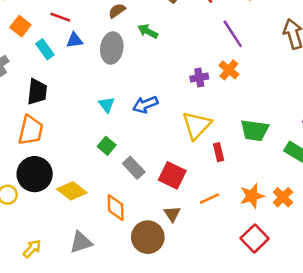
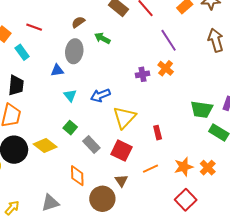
blue triangle: (74, 40) -> (57, 70), moved
yellow triangle: (197, 125) -> (124, 117), moved
green trapezoid: (255, 130) -> (202, 109), moved
yellow diamond: (72, 191) -> (45, 146), moved

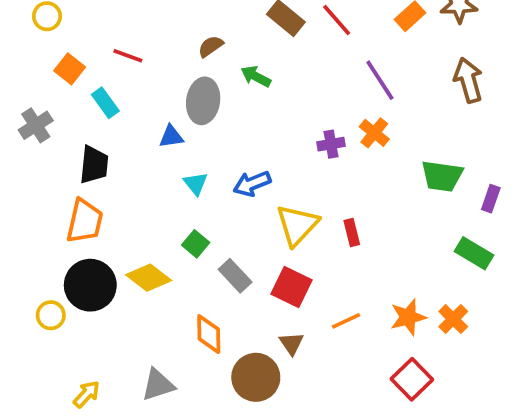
green trapezoid: (202, 109) -> (442, 176), moved
red rectangle: (158, 133) -> (352, 232), moved

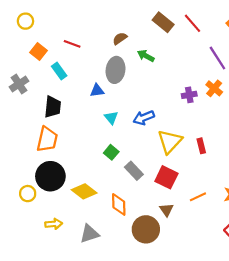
yellow diamond: (149, 278) -> (84, 191), moved
yellow arrow: (87, 394) -> (54, 224), moved, turned 42

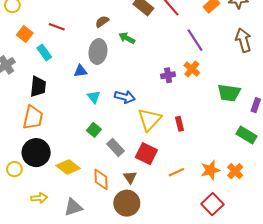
blue arrow: (144, 118) -> (125, 97), turned -144
brown triangle: (166, 210) -> (130, 177), moved

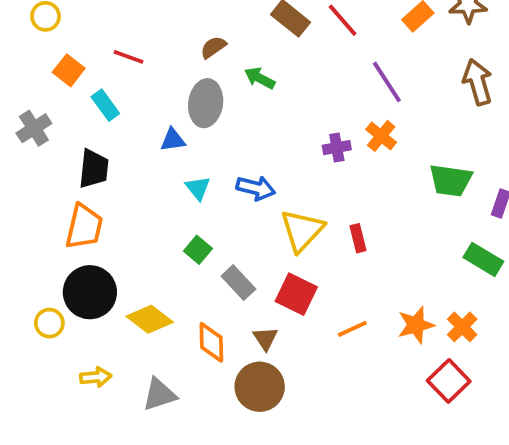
red square: (212, 204) -> (449, 381), moved

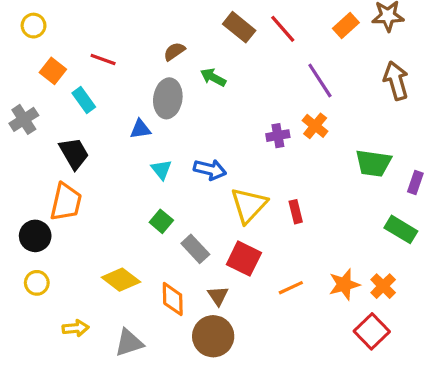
black trapezoid: (94, 169) -> (74, 153), turned -36
black circle: (90, 292) -> (35, 236), moved, size x0.7

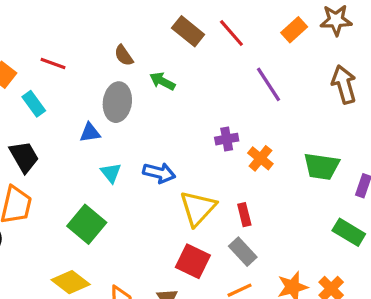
brown semicircle: (174, 51) -> (124, 55), turned -90
orange cross: (315, 126) -> (260, 158), moved
green square: (161, 221) -> (87, 224), moved, size x1.6
gray rectangle: (195, 249) -> (243, 252), moved

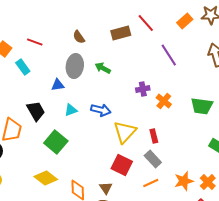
brown rectangle: (188, 31) -> (121, 33), moved, turned -54
green arrow: (162, 81) -> (103, 68), moved
black trapezoid: (24, 157) -> (36, 111), moved
cyan triangle: (111, 173) -> (71, 110), turned 48

